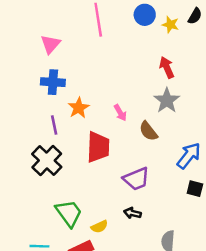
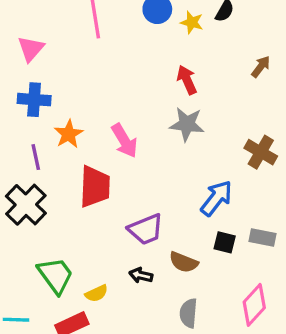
gray star: (167, 100) -> (187, 124), turned -30
pink arrow: (120, 113) -> (124, 141), size x1.5
brown semicircle: (148, 131) -> (184, 262), moved, turned -30

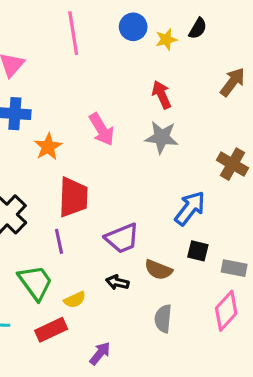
yellow star: (192, 22) -> (166, 39), turned -30
brown arrow: (261, 67) -> (233, 82), size x1.4
pink arrow: (124, 141) -> (102, 129), moved
purple line: (36, 157) -> (59, 241), moved
gray rectangle: (262, 238) -> (234, 268), moved

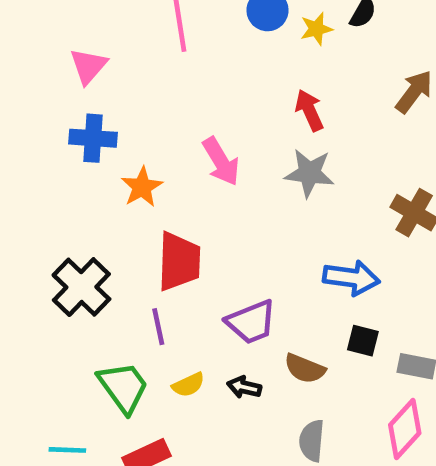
blue arrow: (190, 208) -> (351, 278), turned 60
yellow semicircle: (75, 300) -> (188, 385), moved

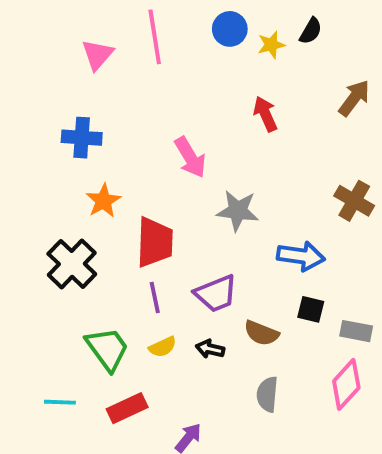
pink triangle: (88, 66) -> (97, 55), moved
gray star: (309, 173) -> (238, 211), moved
orange star: (142, 187) -> (103, 201), moved
purple line: (158, 327) -> (155, 298), moved

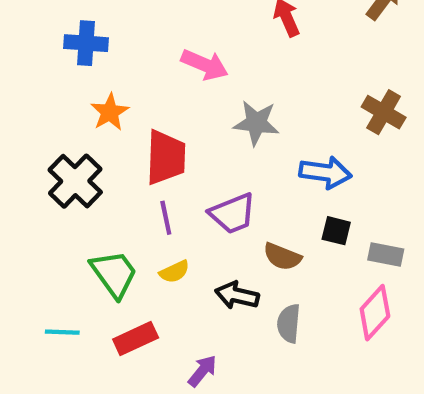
pink arrow: (190, 157) -> (205, 65), turned -36
black arrow: (210, 349) -> (237, 295), moved, size x1.4

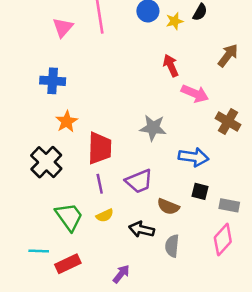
pink arrow: (205, 65) -> (195, 94), moved
red rectangle: (136, 339) -> (68, 264), moved

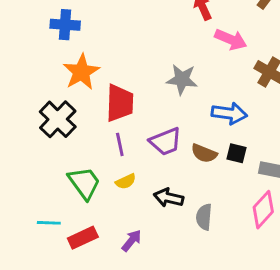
orange star: (67, 121) -> (81, 72), size x1.4
brown semicircle: (168, 207) -> (204, 153), moved
purple arrow: (121, 274) -> (132, 241), moved

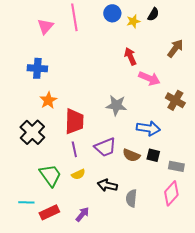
orange star: (81, 72) -> (48, 100), size x0.7

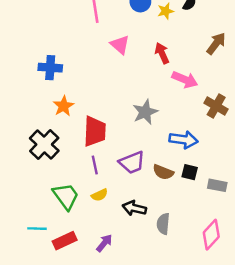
pink triangle: (45, 26) -> (120, 45), moved, turned -30
gray star: (116, 105) -> (145, 112), turned -30
pink diamond: (171, 193) -> (211, 235), moved

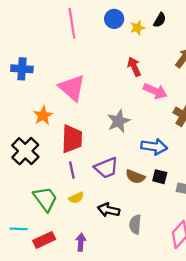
pink triangle: (120, 45) -> (72, 88), moved, size x1.5
blue cross: (50, 68) -> (22, 69), moved
purple arrow: (104, 243) -> (81, 242), turned -35

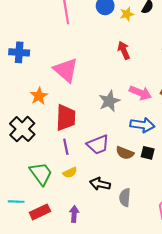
pink arrow: (155, 91) -> (140, 93), moved

